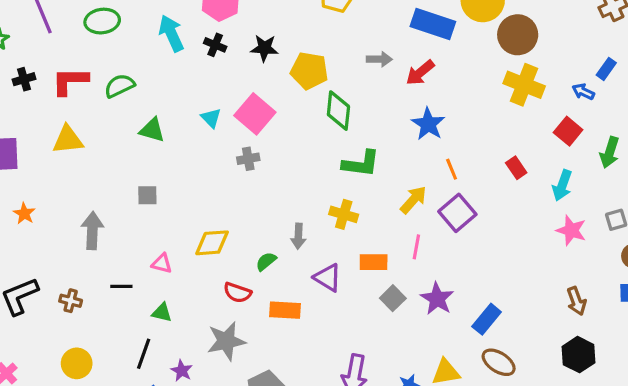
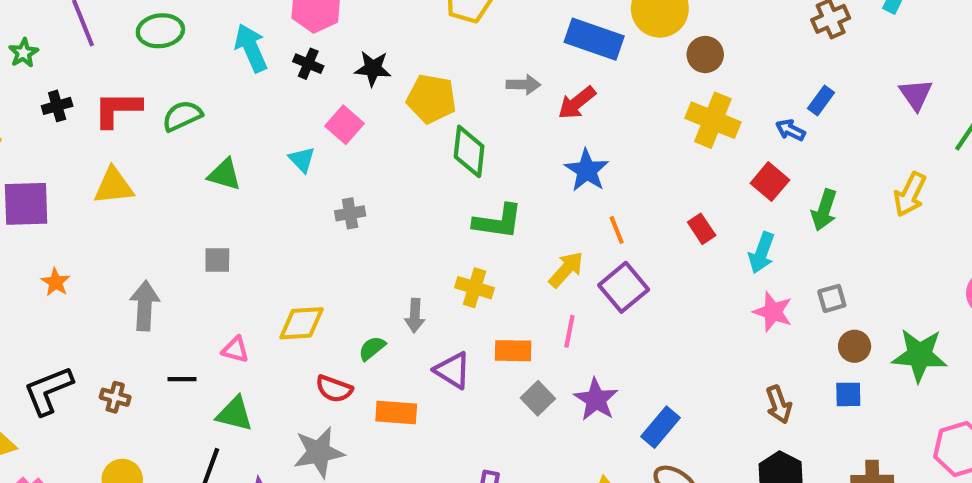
brown circle: (518, 35) -> (705, 55), size x0.7
pink square: (255, 114) -> (345, 125), moved, size x0.7
green triangle: (162, 312) -> (235, 414), size x1.4

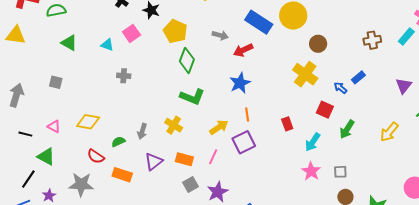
brown circle: (705, 55) -> (318, 44), moved
cyan triangle: (302, 160) -> (107, 45), turned -40
red square: (770, 182) -> (325, 110), turned -30
purple triangle: (453, 370) -> (154, 161), turned 36

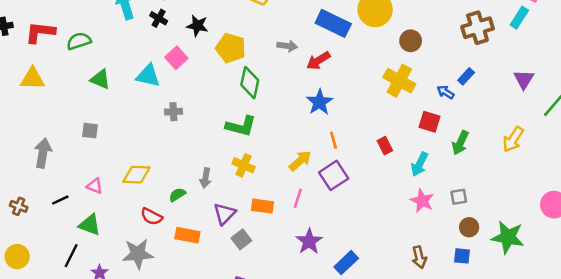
brown cross: (372, 40) -> (478, 28), size x1.4
cyan triangle: (107, 45) -> (148, 76), size x1.5
green L-shape: (192, 97) -> (241, 126), moved
black line: (25, 134) -> (60, 200), turned -32
gray square: (190, 185) -> (241, 239), moved

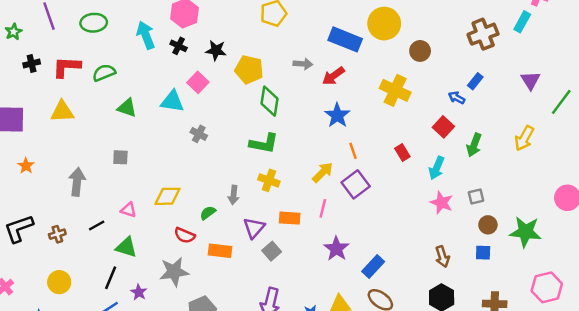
yellow cross: (399, 81) -> (395, 90), moved
gray cross: (173, 112) -> (199, 134), turned 35
red square: (430, 122) -> (443, 127), turned 30
brown cross: (19, 206) -> (57, 234), turned -35

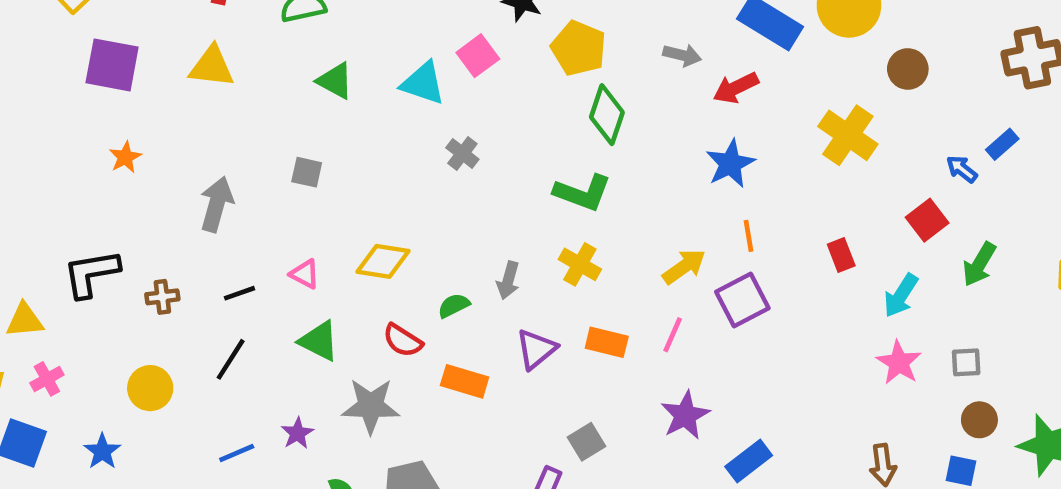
green triangle: (126, 247) -> (319, 341), moved
gray square: (272, 251) -> (586, 442), moved
black line: (111, 278) -> (231, 359), moved

